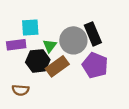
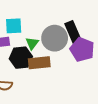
purple pentagon: (95, 65) -> (82, 49), moved
brown rectangle: (57, 66) -> (39, 63), turned 30

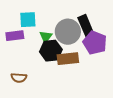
black hexagon: (21, 58) -> (51, 51), moved
brown rectangle: (39, 63) -> (68, 59), moved

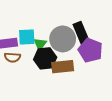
cyan square: (28, 20) -> (27, 37), moved
brown semicircle: (19, 78) -> (12, 57), moved

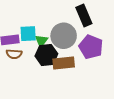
black rectangle: (81, 33) -> (84, 16), moved

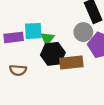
gray circle: (64, 36) -> (83, 32), moved, size x0.7
brown semicircle: (14, 54) -> (18, 70), moved

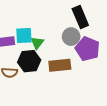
black hexagon: (53, 54) -> (29, 61), moved

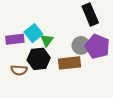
cyan square: (24, 36) -> (33, 33), turned -36
gray circle: (71, 37) -> (81, 45), moved

